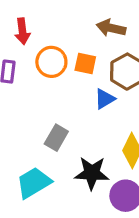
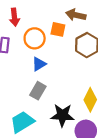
orange square: (85, 63) -> (58, 29), moved
blue triangle: (105, 99) -> (39, 64), moved

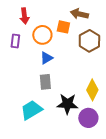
gray rectangle: (38, 91) -> (45, 82), turned -35

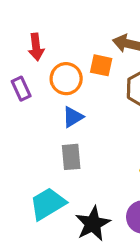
purple rectangle: (15, 41) -> (21, 89), turned -32
black star: (67, 104) -> (93, 224), moved, turned -30

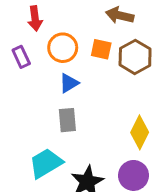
orange square: (101, 65) -> (101, 49), moved

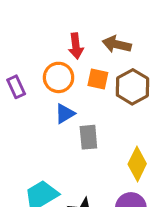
red arrow: (35, 18) -> (76, 46), moved
gray rectangle: (67, 120) -> (88, 137), moved

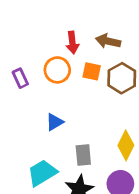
blue triangle: (65, 114) -> (55, 122), moved
gray rectangle: (88, 137) -> (83, 155), moved

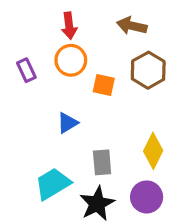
red arrow: (72, 43) -> (69, 26), moved
orange square: (92, 71) -> (104, 85), moved

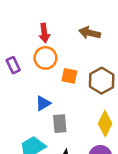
brown hexagon: (148, 70) -> (102, 81), moved
gray rectangle: (102, 162) -> (60, 124), moved

